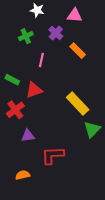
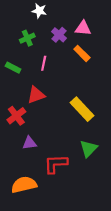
pink triangle: (74, 15) -> (83, 28), moved
green rectangle: (12, 80) -> (13, 68), moved
green triangle: (92, 129) -> (89, 149), moved
orange semicircle: (23, 175) -> (24, 185), size x1.6

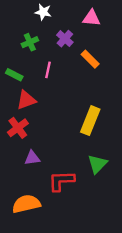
pink triangle: (83, 28) -> (91, 18), moved
red triangle: (36, 95) -> (26, 100), moved
yellow rectangle: (82, 109) -> (90, 121), turned 65

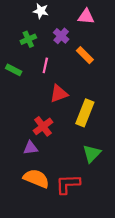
red triangle: (26, 100) -> (59, 94), moved
red cross: (18, 128) -> (43, 126), moved
red L-shape: (61, 181) -> (68, 184), moved
orange semicircle: (26, 204) -> (36, 178), moved, turned 35

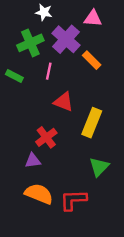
purple cross: (61, 36) -> (66, 39), size x1.6
green cross: (28, 39) -> (30, 43), size x1.5
red triangle: (59, 94) -> (63, 102), turned 42

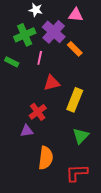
red triangle: (63, 102) -> (52, 83), turned -36
orange semicircle: (39, 194) -> (46, 158), moved, turned 75
red L-shape: (73, 200) -> (77, 173), moved

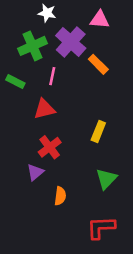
red triangle: (52, 83) -> (44, 109), moved
yellow rectangle: (75, 100) -> (98, 131), size x0.7
purple triangle: (27, 131) -> (35, 172), turned -32
orange semicircle: (46, 158) -> (60, 196), moved, size x0.6

